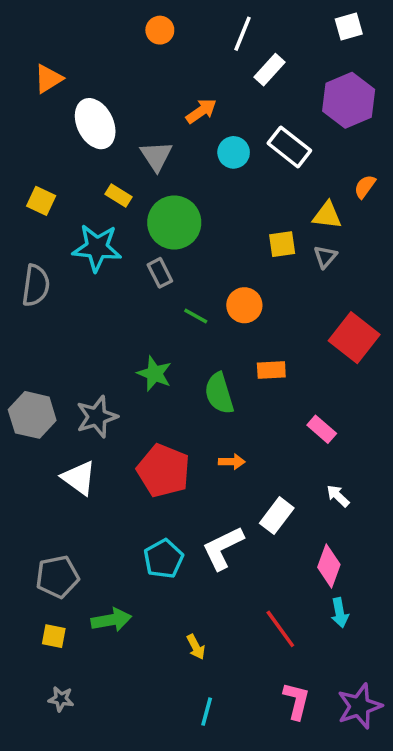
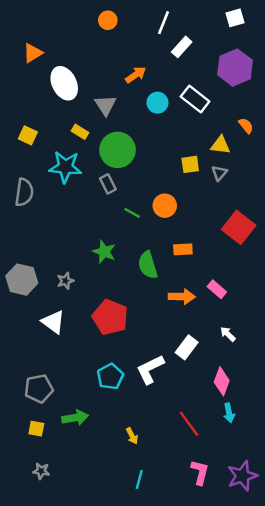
orange semicircle: (365, 187) -> (246, 126), turned 105
gray star: (97, 417) -> (65, 281), size x0.6
orange arrow: (232, 462) -> (182, 297), moved, size x1.5

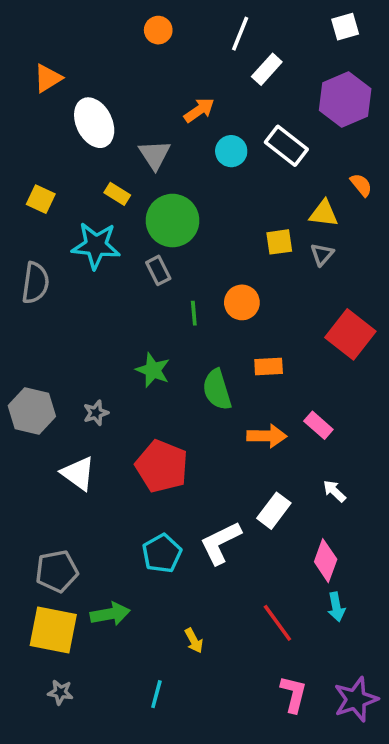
green line: (132, 213) -> (194, 313), turned 56
yellow square: (36, 429) -> (53, 630), size x2.0
cyan line: (139, 479) -> (156, 694), moved

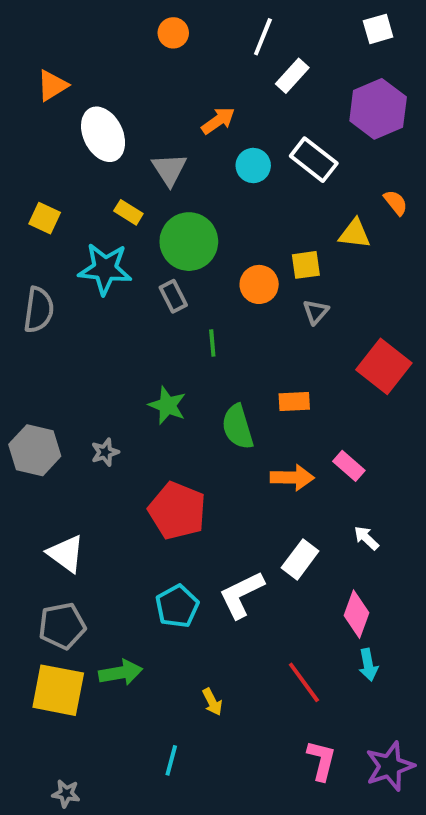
gray triangle: (322, 254) -> (316, 312), moved
orange circle: (242, 302) -> (259, 284), moved
white triangle: (78, 473) -> (66, 554), moved
gray star: (60, 692) -> (66, 794), moved

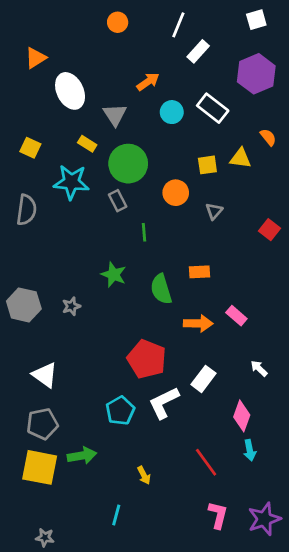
yellow square: (306, 265) -> (207, 165), moved
red square: (384, 366) -> (270, 230), moved, size x0.6
red pentagon: (177, 511) -> (147, 359), moved
white arrow: (366, 538) -> (259, 368), moved

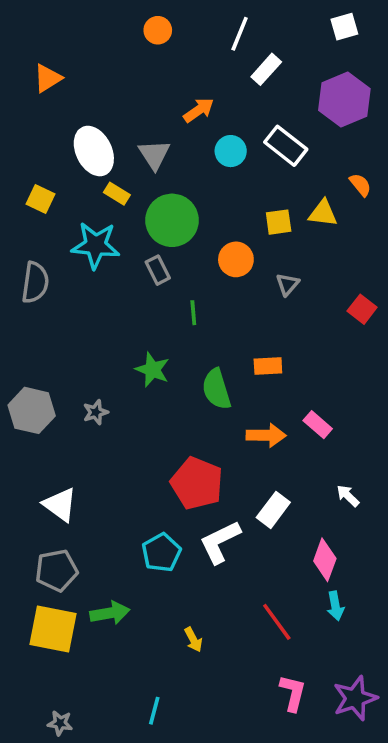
white ellipse: (70, 91) -> (94, 151), moved
cyan line: (116, 515) -> (154, 711), moved

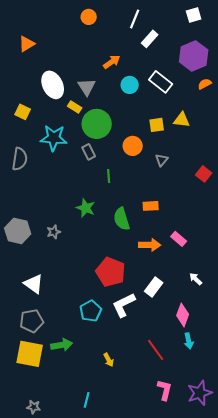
orange semicircle: (360, 185) -> (205, 84), moved, turned -80
yellow rectangle: (117, 194) -> (75, 107), moved

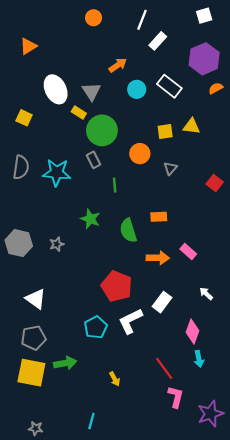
cyan star: (54, 138) -> (57, 173), moved
pink L-shape: (165, 390) -> (176, 397), moved

